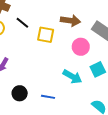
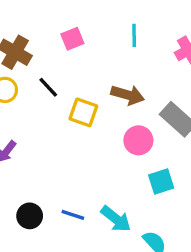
cyan arrow: (72, 77) -> (116, 219), moved
black circle: (20, 93) -> (30, 216), moved

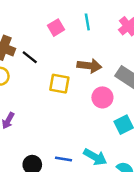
pink square: (72, 39) -> (56, 28), moved
black line: (48, 87) -> (30, 57), moved

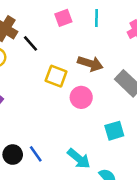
pink circle: (102, 97) -> (81, 97), moved
blue line: (64, 159) -> (36, 154), moved, turned 35

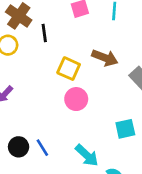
black line: (31, 43) -> (44, 33), turned 30
pink circle: (81, 97) -> (76, 99), moved

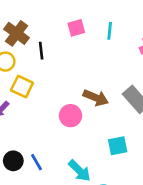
brown arrow: (105, 58) -> (96, 98), moved
yellow square: (69, 69) -> (22, 87), moved

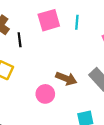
pink square: (76, 28) -> (49, 20), size x1.5

